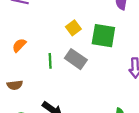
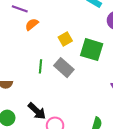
orange semicircle: (19, 45) -> (32, 24), moved

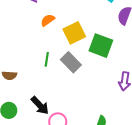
orange semicircle: (32, 24) -> (48, 20), moved
yellow square: (65, 39) -> (74, 33), size x1.5

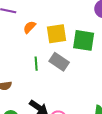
yellow square: (74, 33) -> (57, 34), turned 30

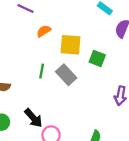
green square: (84, 40) -> (97, 59), size x0.7

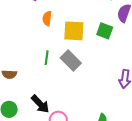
orange semicircle: (44, 31) -> (47, 18), turned -48
green square: (97, 59) -> (105, 31), moved

